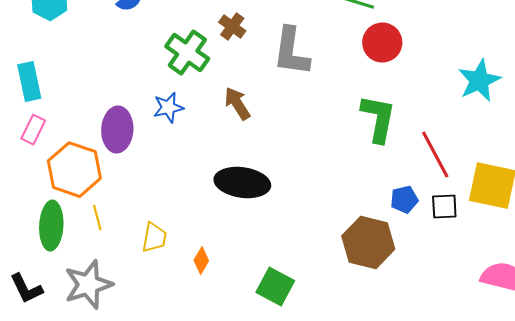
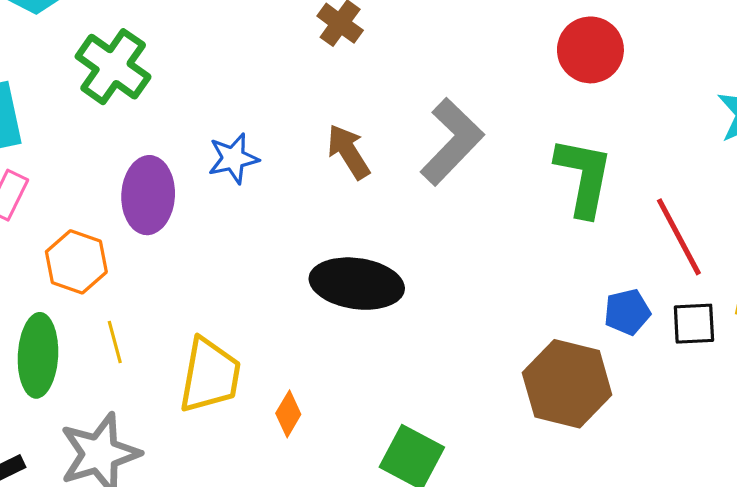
gray L-shape: (291, 52) -> (452, 142), moved, turned -144
green cross: (187, 53) -> (113, 67), moved
orange hexagon: (74, 170) -> (76, 262), size x0.7
yellow trapezoid: (154, 238) -> (210, 375), size x1.5

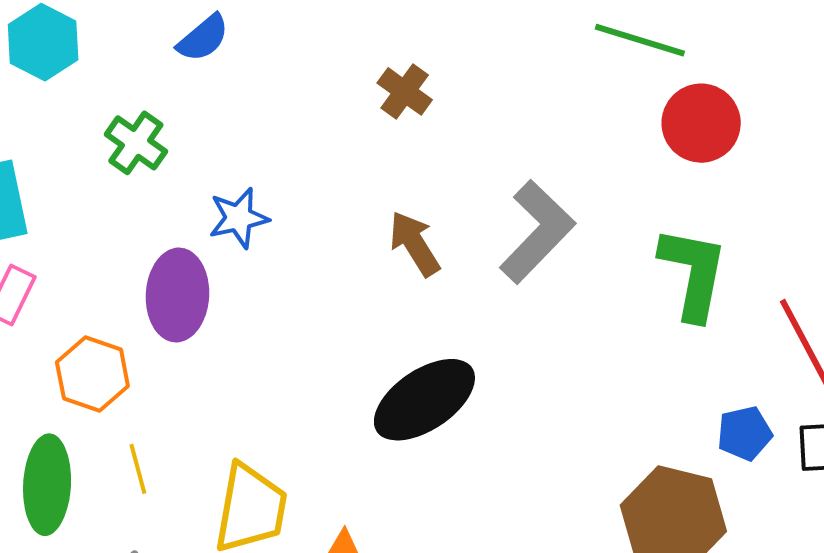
green cross: (113, 67) -> (136, 143), size x0.7
blue star: (233, 158) -> (239, 218), moved
black ellipse: (357, 284) -> (424, 400), turned -42

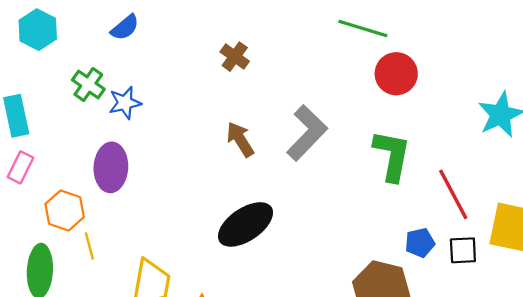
blue star: (239, 218) -> (125, 103), moved
yellow line: (138, 469) -> (89, 246), moved

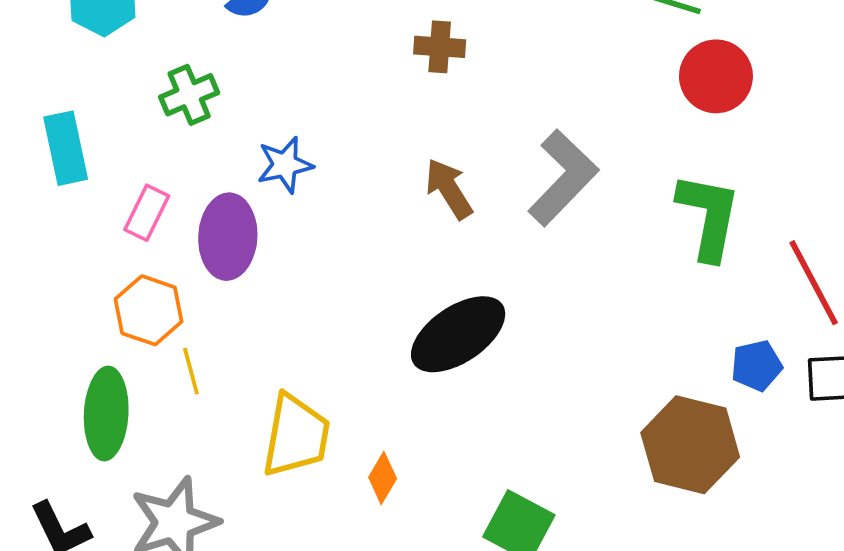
brown cross: (235, 57) -> (440, 47), turned -32
green cross: (88, 85) -> (189, 95), turned 32
blue star: (125, 103) -> (285, 165), moved
pink rectangle: (21, 167) -> (147, 213), moved

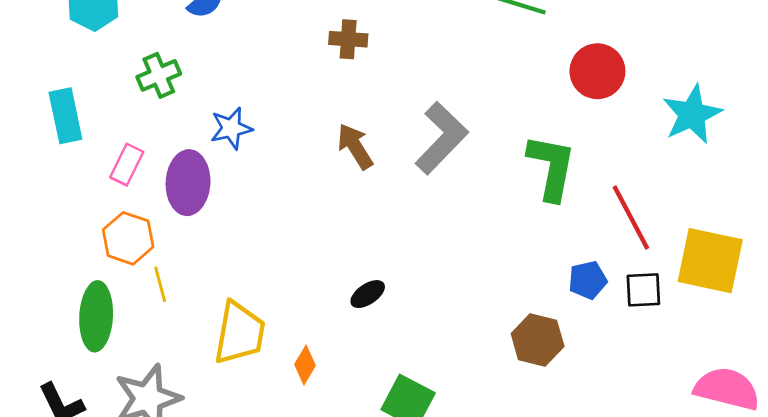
red circle: (716, 76) -> (597, 71), moved
black ellipse: (458, 334) -> (368, 294), moved, size x0.5
brown hexagon: (690, 445) -> (538, 340), size x0.7

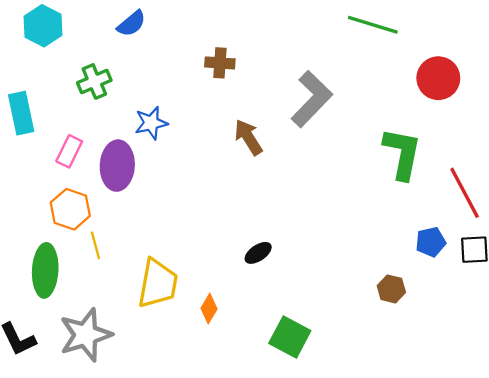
brown cross: (348, 39) -> (220, 63), moved
gray L-shape: (441, 138) -> (312, 99), moved
brown hexagon: (538, 340) -> (391, 289), size x0.7

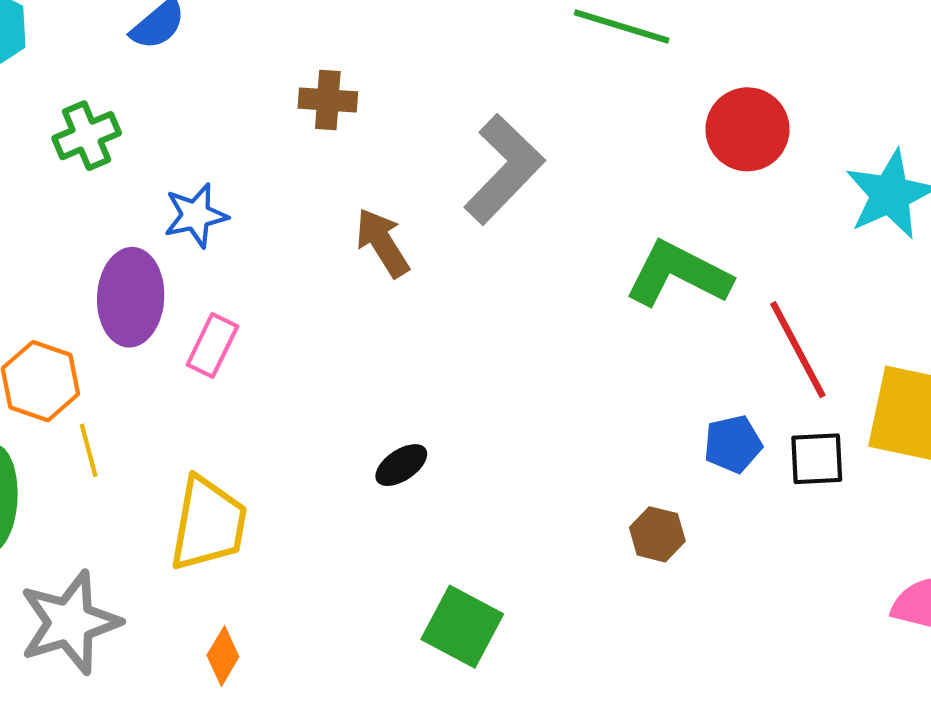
pink rectangle: (69, 151) -> (212, 345), moved
green L-shape: (402, 154) -> (678, 274), turned -74
orange diamond: (209, 309) -> (223, 656), moved

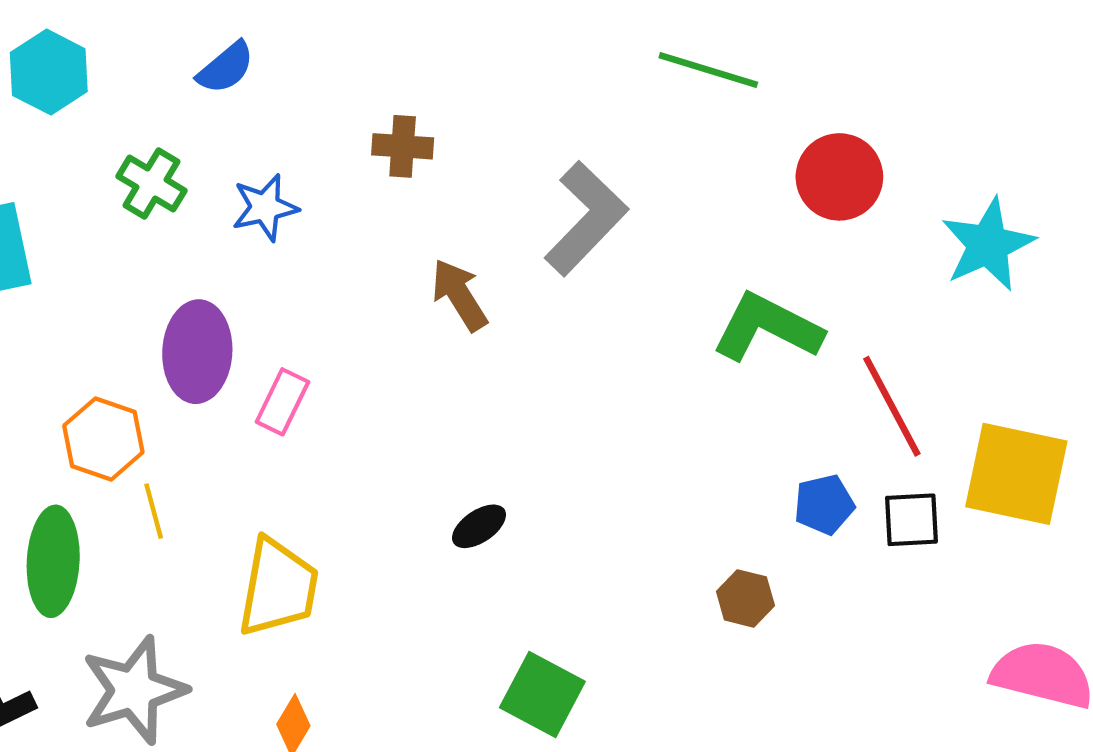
green cross: (87, 136) -> (151, 183), turned -36
blue star: (196, 215) -> (265, 207), moved

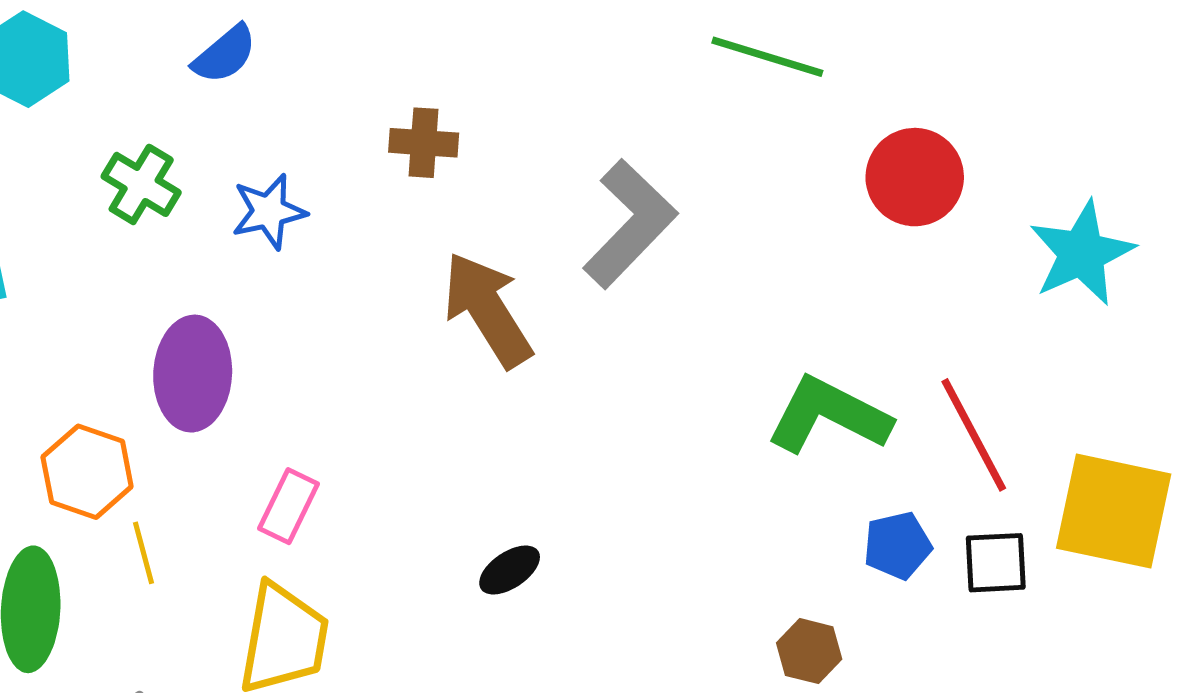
brown arrow: (459, 295) -> (487, 310), size x1.4
green L-shape: (767, 328) -> (829, 415), moved
pink rectangle: (282, 402) -> (288, 506), moved

